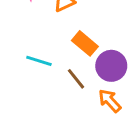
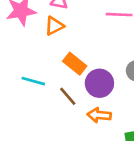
orange arrow: (110, 101) -> (99, 115), turned -40

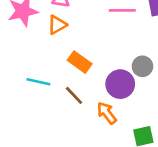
purple circle: (99, 83) -> (120, 84), moved
orange arrow: (99, 115) -> (107, 113), turned 50

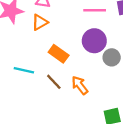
purple circle: (120, 84) -> (94, 41), moved
orange arrow: (107, 113) -> (80, 85), moved

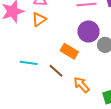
orange rectangle: (59, 54) -> (69, 51), moved
orange arrow: (80, 85) -> (82, 85), moved

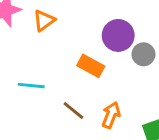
brown line: (56, 71) -> (73, 110), moved
orange arrow: (82, 85) -> (111, 115), turned 66

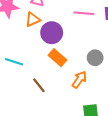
purple circle: (118, 35) -> (52, 33), moved
orange arrow: (111, 115) -> (79, 80), moved

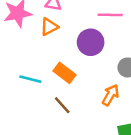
purple circle: (52, 33) -> (91, 42), moved
orange rectangle: (57, 58) -> (65, 73), moved

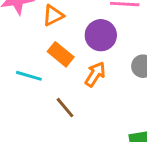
orange rectangle: (65, 73) -> (61, 54), moved
orange arrow: (110, 95) -> (95, 74), moved

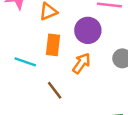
orange rectangle: (61, 54) -> (53, 45), turned 55

